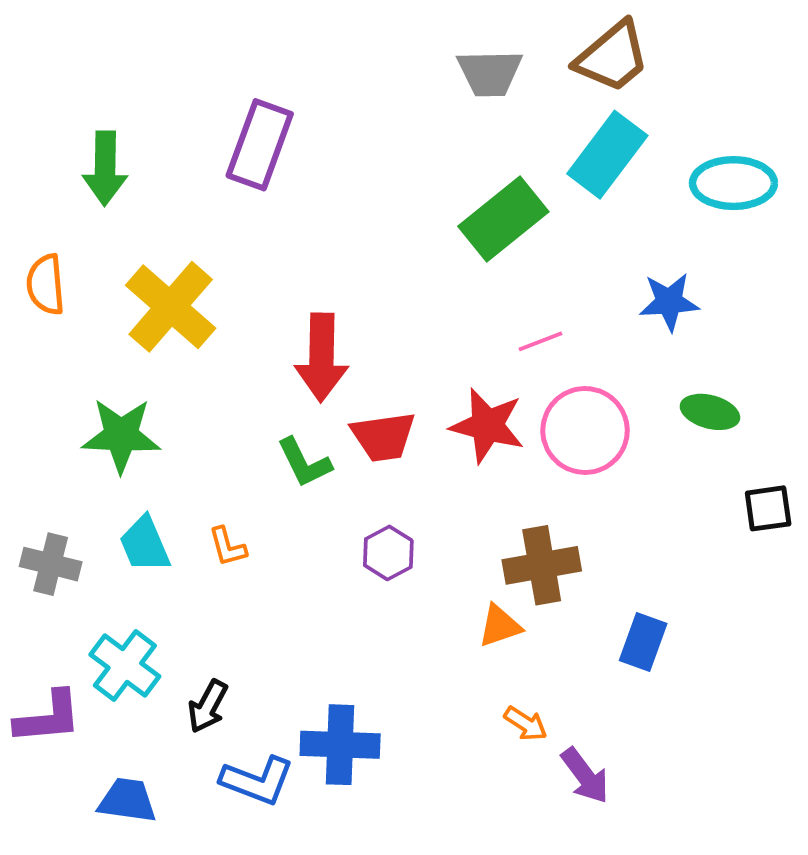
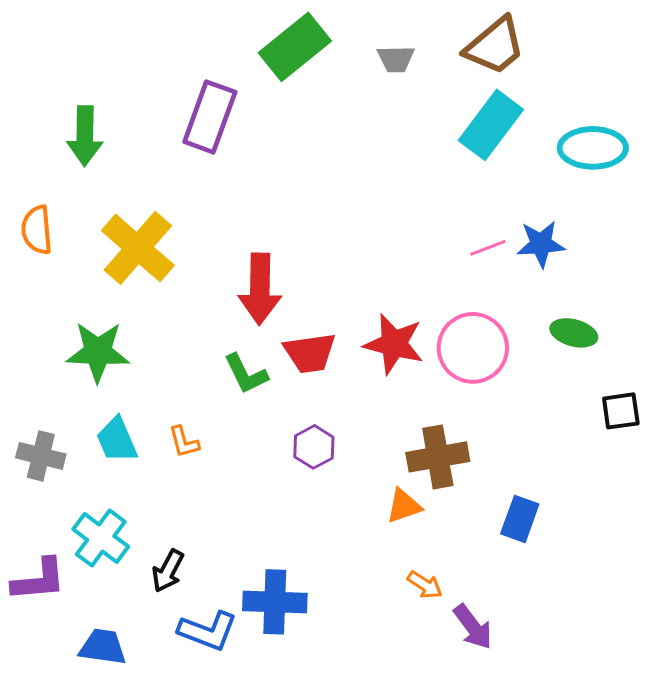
gray trapezoid: (490, 73) -> (396, 59), size x0.7
green rectangle: (503, 219) -> (295, 47), moved
pink line: (540, 341) -> (488, 248), moved

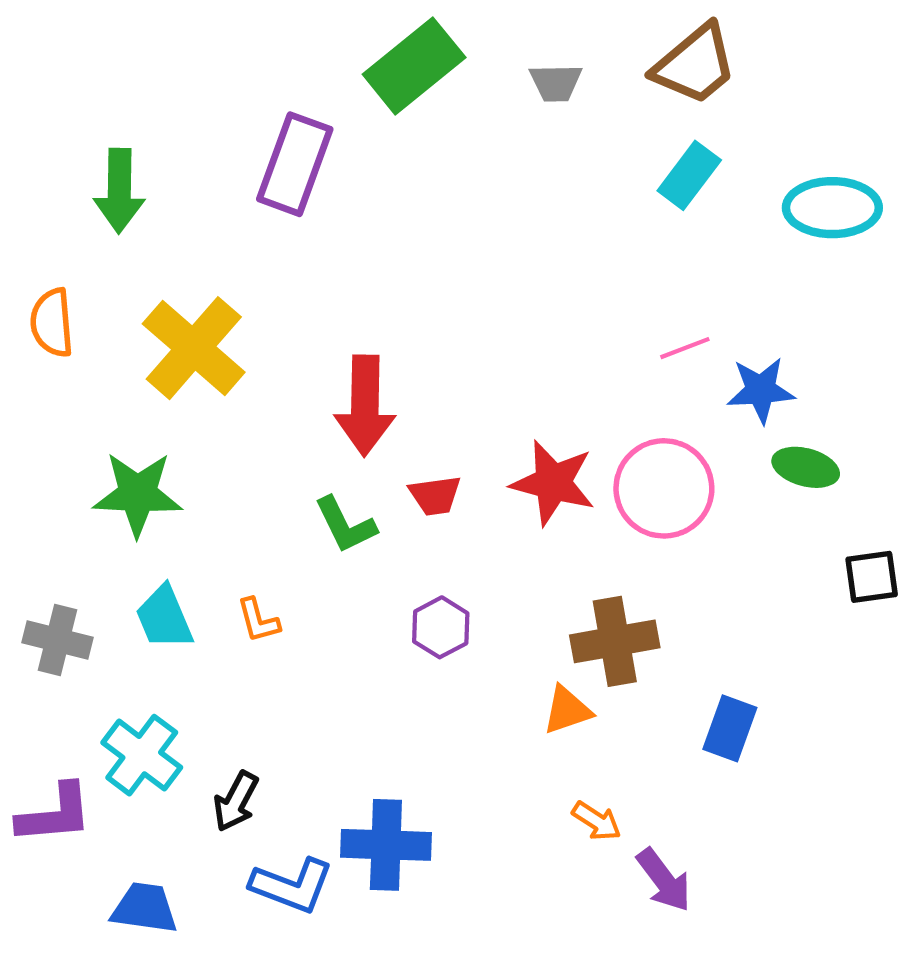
cyan rectangle: (491, 125) -> (689, 175), size x0.7
blue star: (541, 244) -> (761, 390), moved
red trapezoid: (310, 353) -> (435, 495), size x0.7

